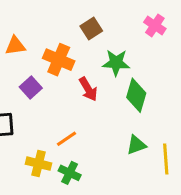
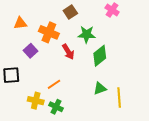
green diamond: (136, 95) -> (100, 56), turned 35

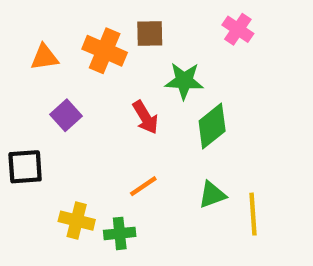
brown square: (70, 12) -> (150, 34), turned 32
orange cross: (49, 32) -> (105, 51), moved
orange line: (54, 84) -> (143, 186), moved
green cross: (56, 107) -> (120, 233), turned -32

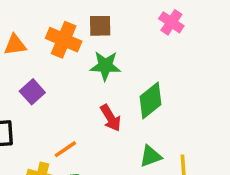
green star: (184, 81) -> (105, 66), moved
red arrow: (145, 117) -> (111, 118), moved
orange line: (143, 186) -> (65, 149), moved

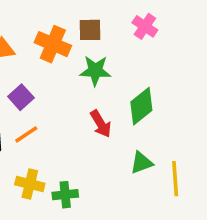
pink cross: (171, 22) -> (145, 26), moved
orange line: (65, 149) -> (26, 134), moved

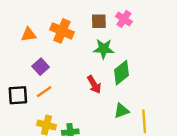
brown square: (90, 30) -> (99, 21), moved
green star: (95, 71) -> (104, 49), moved

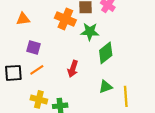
orange cross: (62, 31) -> (65, 19), moved
purple square: (41, 67) -> (34, 48), turned -32
red arrow: (94, 84) -> (73, 69), moved, turned 49

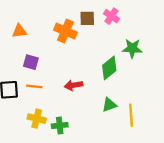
green star: (90, 32) -> (132, 48), moved
red arrow: (73, 69) -> (74, 85), turned 63
orange line: (37, 70) -> (34, 86), turned 40

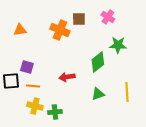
pink cross: (112, 16) -> (108, 17), moved
purple square: (31, 62) -> (27, 67), moved
orange line: (34, 86) -> (33, 86), moved
yellow line: (131, 115) -> (127, 92), moved

